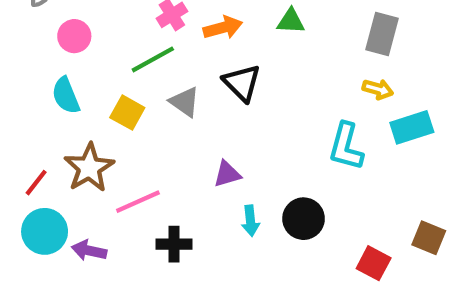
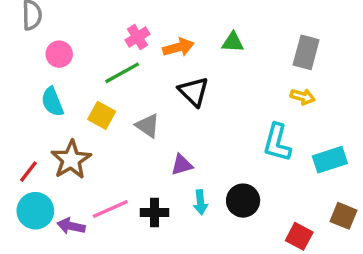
gray triangle: (185, 102) -> (148, 126), moved
cyan rectangle: (412, 127) -> (330, 160), moved
pink line: (138, 202) -> (110, 209), moved
black cross: (174, 244) -> (154, 212), moved

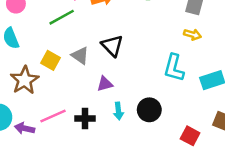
black triangle: (194, 92) -> (112, 46), moved
yellow square: (102, 115) -> (50, 60), moved

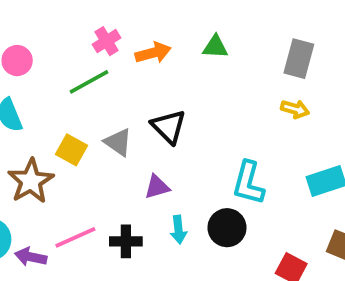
cyan L-shape: (174, 68) -> (248, 183), moved

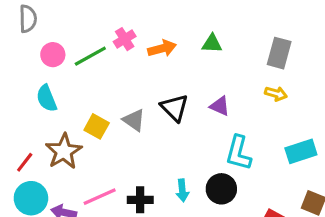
green line: (89, 82) -> (90, 56), moved
purple triangle: (157, 187) -> (220, 106), moved, turned 40

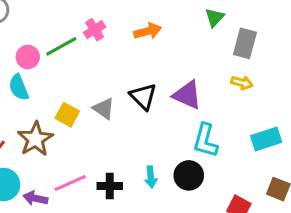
green triangle: (212, 44) -> (215, 18), moved, turned -50
orange arrow: (162, 48) -> (148, 31), moved
pink circle: (53, 55) -> (28, 57), moved
purple triangle: (220, 106) -> (187, 95), size x1.5

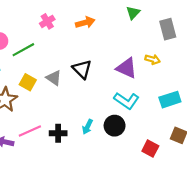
gray rectangle: (245, 43) -> (168, 29), moved, turned -30
green line: (61, 46) -> (23, 50), moved
purple triangle: (187, 95) -> (126, 68), moved
cyan L-shape: (205, 140) -> (126, 101), turned -70
cyan arrow: (151, 177) -> (87, 127), turned 32

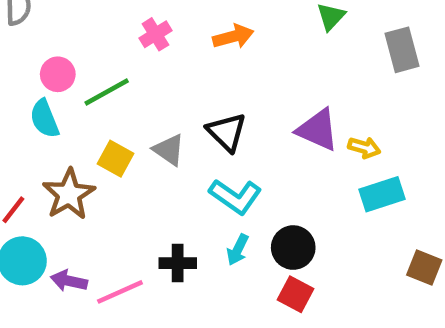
yellow arrow: (153, 59) -> (364, 148), moved
cyan rectangle: (170, 100) -> (382, 194), moved
cyan L-shape: (126, 101) -> (235, 196), moved
pink line: (30, 131) -> (120, 292), moved
red square: (150, 148) -> (295, 294), moved

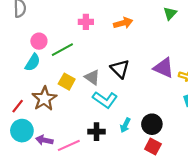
pink cross: (155, 34) -> (86, 22), turned 32
cyan semicircle: (44, 119) -> (33, 62), turned -126
cyan L-shape: (235, 196) -> (105, 100), moved

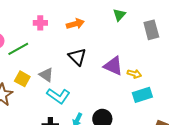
black triangle: (120, 69) -> (77, 57), moved

